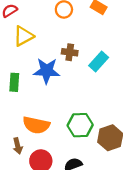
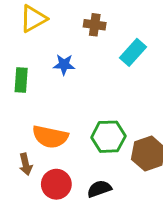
brown cross: (70, 52) -> (95, 25), moved
blue star: (47, 71) -> (64, 65), size x0.6

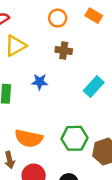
cyan rectangle: (133, 52) -> (94, 87), moved

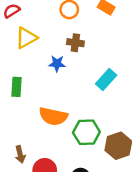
blue star: (40, 82) -> (57, 64), moved
orange semicircle: (29, 138) -> (53, 116), moved

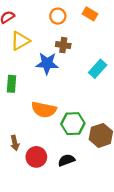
blue star: (57, 64) -> (47, 63), size x1.5
cyan rectangle: (106, 79) -> (98, 69), moved

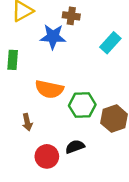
brown arrow: (15, 143) -> (27, 122), moved
red circle: (36, 157) -> (47, 156), moved

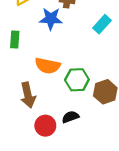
brown arrow: (27, 122) -> (28, 95), size x1.6

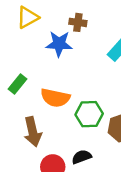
green rectangle: (15, 39) -> (18, 84), moved, turned 35

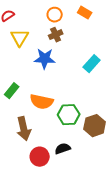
yellow triangle: (28, 17) -> (20, 38), turned -30
brown cross: (78, 22) -> (56, 35), moved, turned -32

